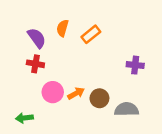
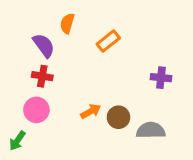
orange semicircle: (63, 28) -> (67, 23), moved
pink circle: (53, 92) -> (36, 110), moved
green arrow: (24, 118) -> (17, 141), moved, turned -49

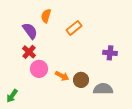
red cross: (42, 76) -> (29, 52), turned 32
pink circle: (36, 110) -> (39, 69), moved
orange arrow: (91, 111) -> (62, 76), turned 56

